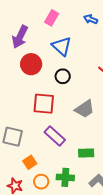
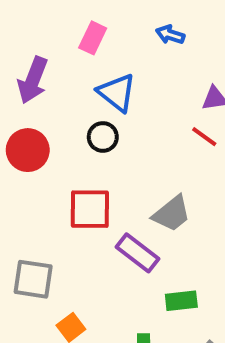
red circle: (31, 64) -> (28, 150), moved
black circle: (63, 76) -> (103, 137), moved
purple rectangle: (55, 136) -> (138, 253), moved

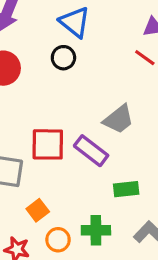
red square: (90, 209) -> (48, 144), moved

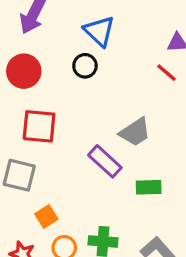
red square: (48, 144) -> (39, 126), moved
green rectangle: (126, 189) -> (149, 187), moved

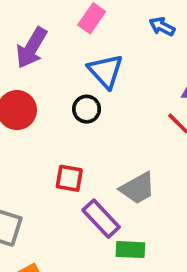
red square: (39, 126) -> (69, 178), moved, size x0.7
green rectangle: (149, 187) -> (130, 250), moved

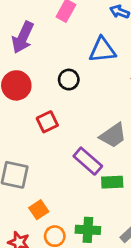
blue triangle: (106, 71) -> (102, 50), moved, turned -48
red square: (69, 178) -> (47, 122), moved, turned -30

